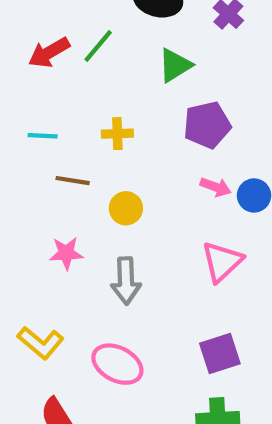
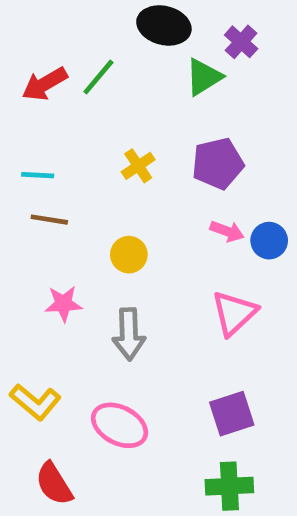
green triangle: (175, 65) -> (204, 77), moved
yellow cross: (117, 134) -> (138, 166), moved, turned -32
brown line: (73, 181) -> (49, 220), moved

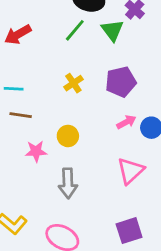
green line: (98, 77) -> (75, 30), moved
green triangle: (204, 77) -> (112, 30), turned -35
pink arrow: (227, 231) -> (126, 122), turned -48
pink star: (63, 304) -> (36, 151), moved

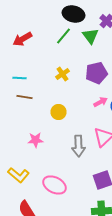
pink star: (36, 151) -> (36, 140), moved
gray arrow: (68, 183) -> (78, 146), moved

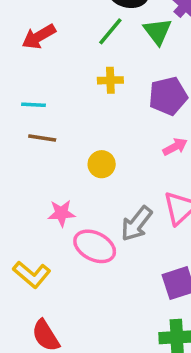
yellow cross: (62, 74) -> (110, 80), moved, turned 32
gray arrow: (78, 146) -> (137, 224), turned 40
pink ellipse: (54, 185) -> (95, 246), moved

